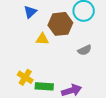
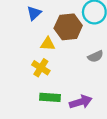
yellow cross: (25, 77) -> (41, 68), moved

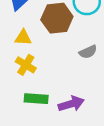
yellow triangle: (48, 44) -> (23, 38), moved

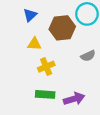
yellow cross: (26, 65) -> (46, 67), moved, turned 35

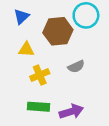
gray semicircle: (88, 56) -> (76, 66), moved

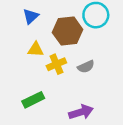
yellow cross: (40, 75) -> (56, 64), moved
green rectangle: (38, 107) -> (33, 100), moved, turned -30

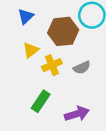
yellow triangle: (36, 49) -> (31, 50), turned -42
green rectangle: (33, 100) -> (41, 101), moved, turned -30

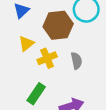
gray semicircle: (82, 68) -> (76, 61), turned -77

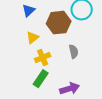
yellow cross: (47, 58) -> (43, 58), moved

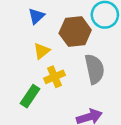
gray semicircle: (74, 52) -> (95, 69), size x1.6
green rectangle: (41, 79) -> (30, 96), moved

